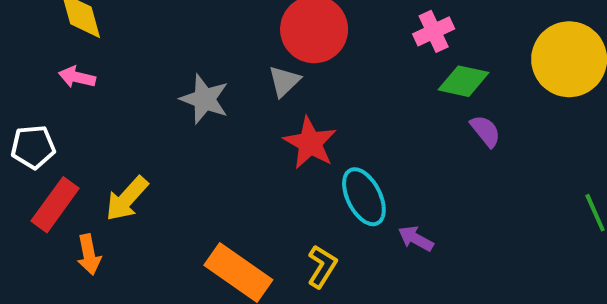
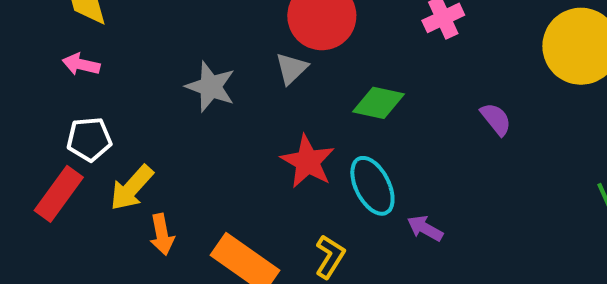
green diamond: (464, 81) -> (379, 103), moved
red star: (310, 143) -> (308, 162), moved
white pentagon: (33, 147) -> (89, 139), moved
orange arrow: (89, 255) -> (162, 234), moved

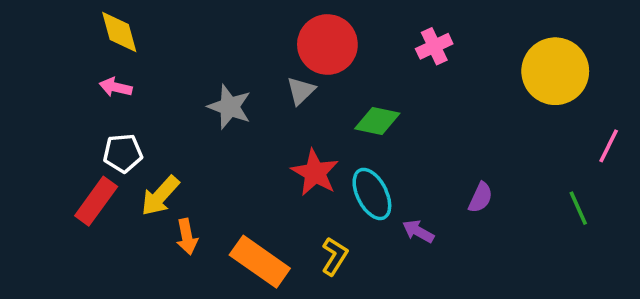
purple semicircle: (496, 119) -> (480, 198), moved, turned 64

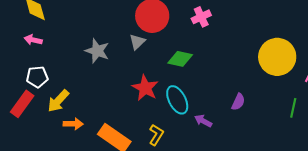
pink cross: (434, 46) -> (201, 17), moved
yellow circle: (555, 71) -> (277, 57), moved
green line: (578, 208) -> (293, 108), turned 36
orange arrow: (187, 237) -> (73, 124), turned -78

